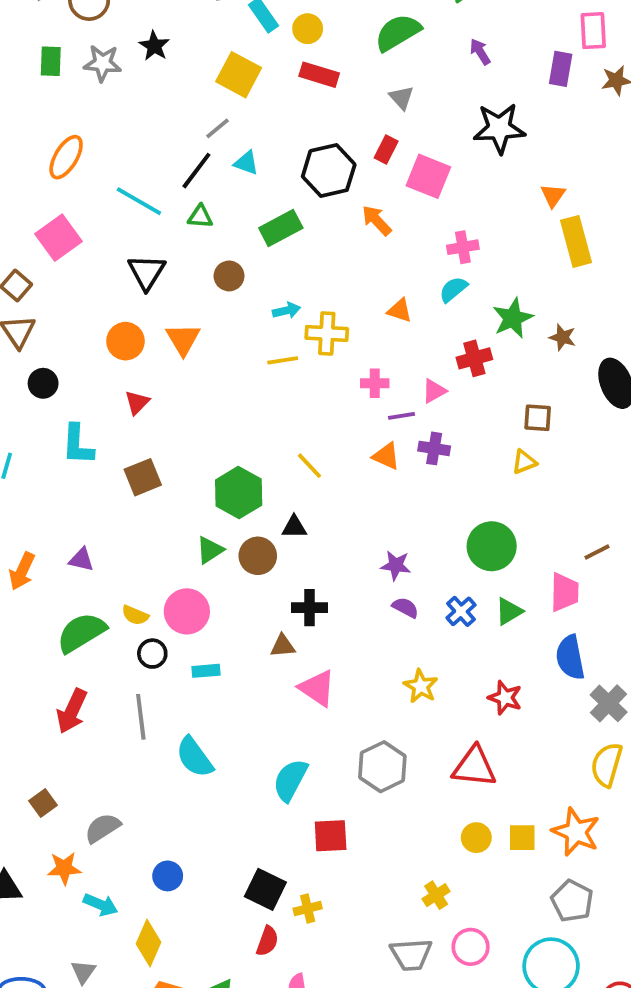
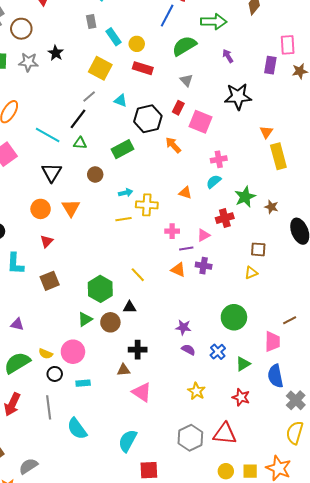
cyan triangle: (246, 163) -> (121, 101), moved
green triangle: (509, 611) -> (243, 364), moved
gray hexagon: (382, 767) -> (190, 438), moved

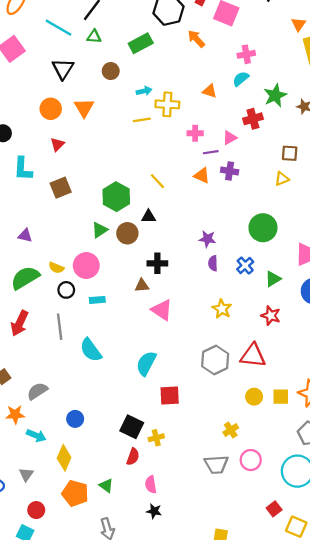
purple semicircle: (188, 350) -> (213, 263), turned -120

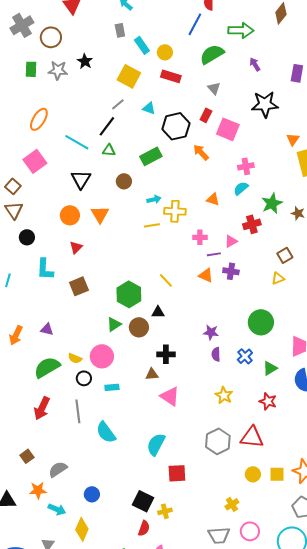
brown square: (290, 153) -> (285, 255), turned -35

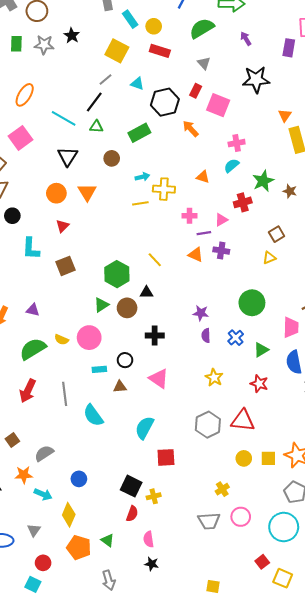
brown triangle: (152, 374) -> (120, 387), moved
black circle: (84, 378) -> (125, 360), moved

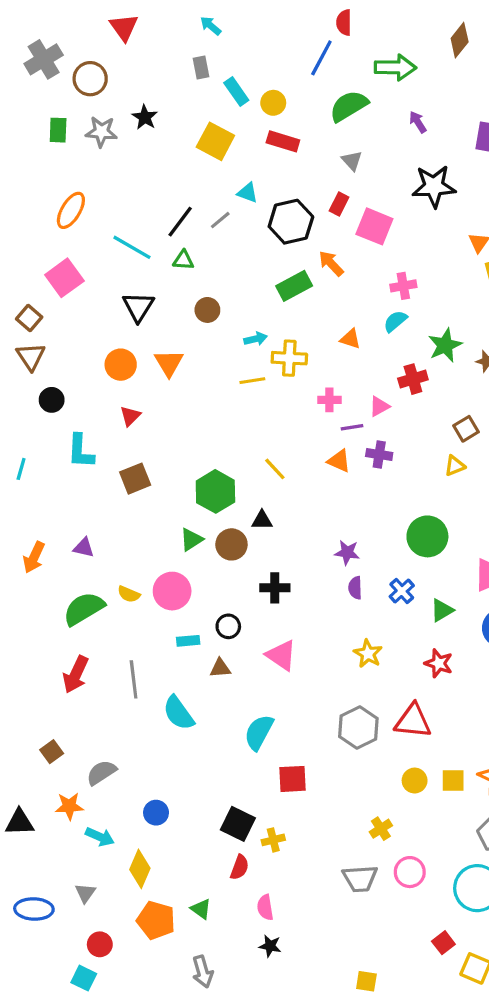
gray line: (106, 80) -> (220, 220), moved
green rectangle: (139, 133) -> (294, 286), moved

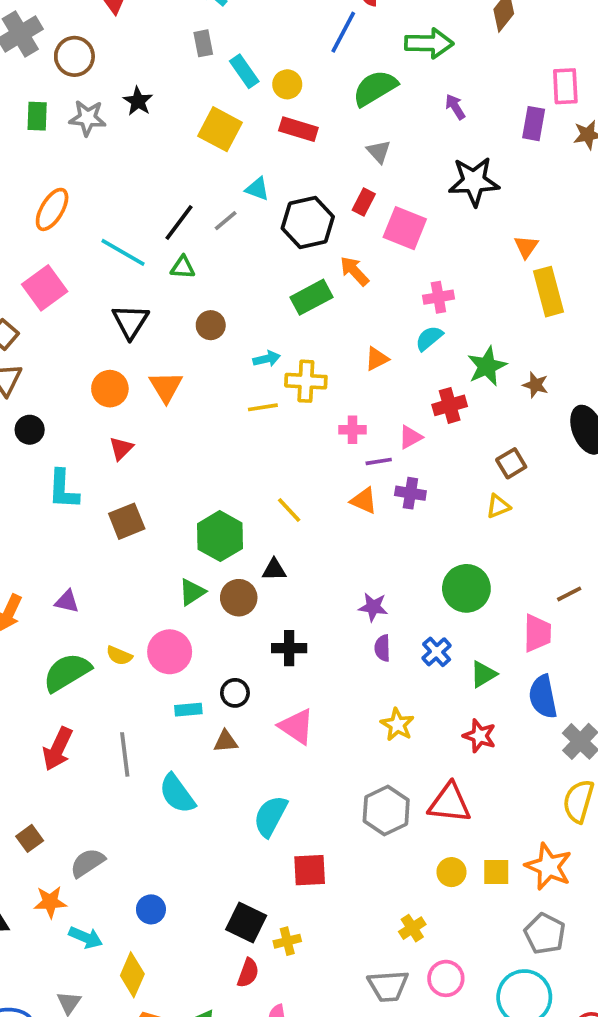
orange triangle: (350, 339) -> (377, 359), turned -45

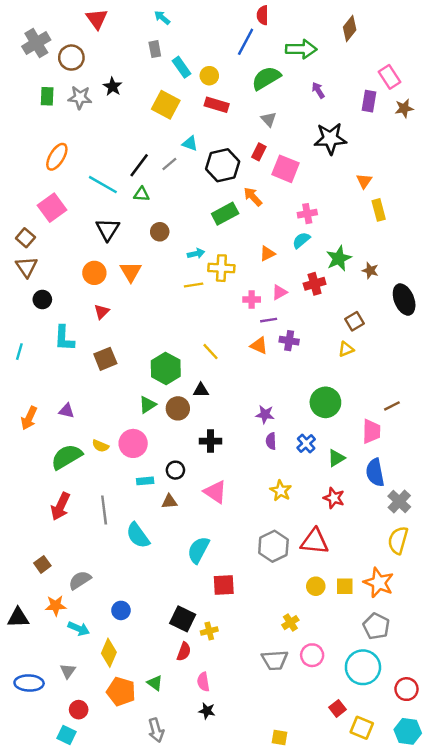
pink rectangle: (565, 86) -> (390, 77), turned -30
yellow rectangle: (549, 292) -> (379, 210), size x0.7
pink triangle: (410, 437) -> (279, 292), moved

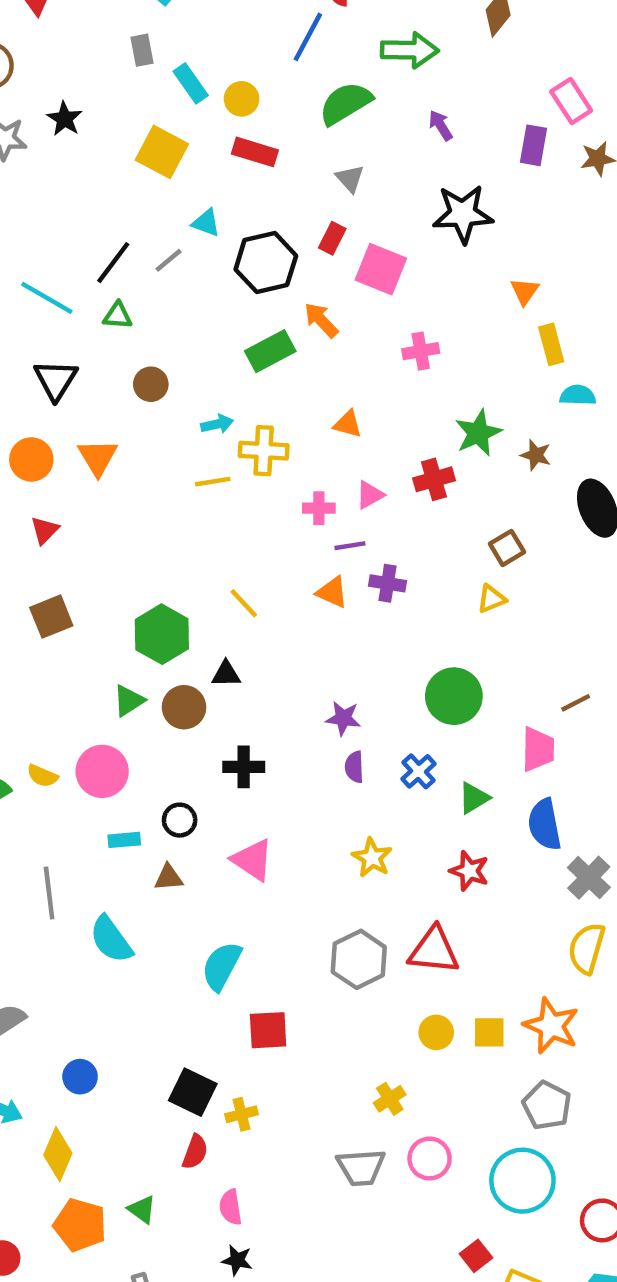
cyan semicircle: (301, 240) -> (578, 395), moved, turned 42
orange triangle: (267, 254) -> (348, 424), turned 42

